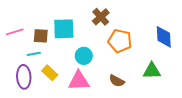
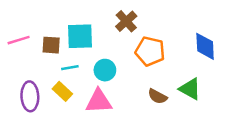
cyan line: (34, 54) -> (70, 68), moved
green triangle: (152, 71) -> (190, 89), turned 30
brown semicircle: (117, 81) -> (157, 96), moved

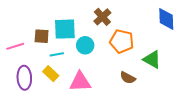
pink line: (19, 40) -> (15, 46), moved
blue diamond: (205, 46) -> (166, 19), moved
cyan circle: (105, 70) -> (85, 45), moved
green triangle: (190, 89) -> (152, 59), moved

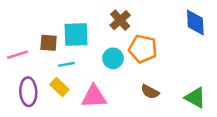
cyan circle: (85, 45) -> (113, 58), moved
green triangle: (152, 59) -> (195, 98), moved

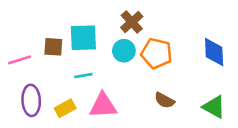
blue diamond: (195, 23) -> (214, 52), moved
cyan circle: (113, 58) -> (124, 51), moved
cyan line: (66, 64) -> (83, 76), moved
yellow rectangle: (59, 87) -> (65, 108), moved, turned -72

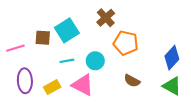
cyan square: (83, 38) -> (67, 30), turned -30
cyan circle: (124, 51) -> (95, 61), moved
blue diamond: (214, 52) -> (172, 58), moved, turned 45
pink triangle: (103, 106) -> (83, 85), turned 30

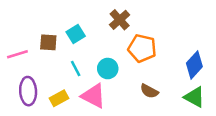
cyan square: (67, 30) -> (76, 34), size x0.7
cyan line: (67, 61) -> (76, 69), turned 72

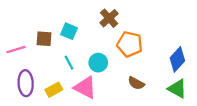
cyan square: (76, 34) -> (69, 31), turned -35

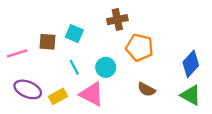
brown cross: (109, 18) -> (117, 20), turned 30
purple ellipse: (26, 83) -> (28, 89), turned -65

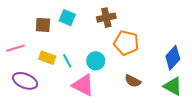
cyan square: (74, 34) -> (67, 18), moved
brown square: (48, 42) -> (43, 25), moved
yellow rectangle: (58, 96) -> (47, 58), moved, turned 49

